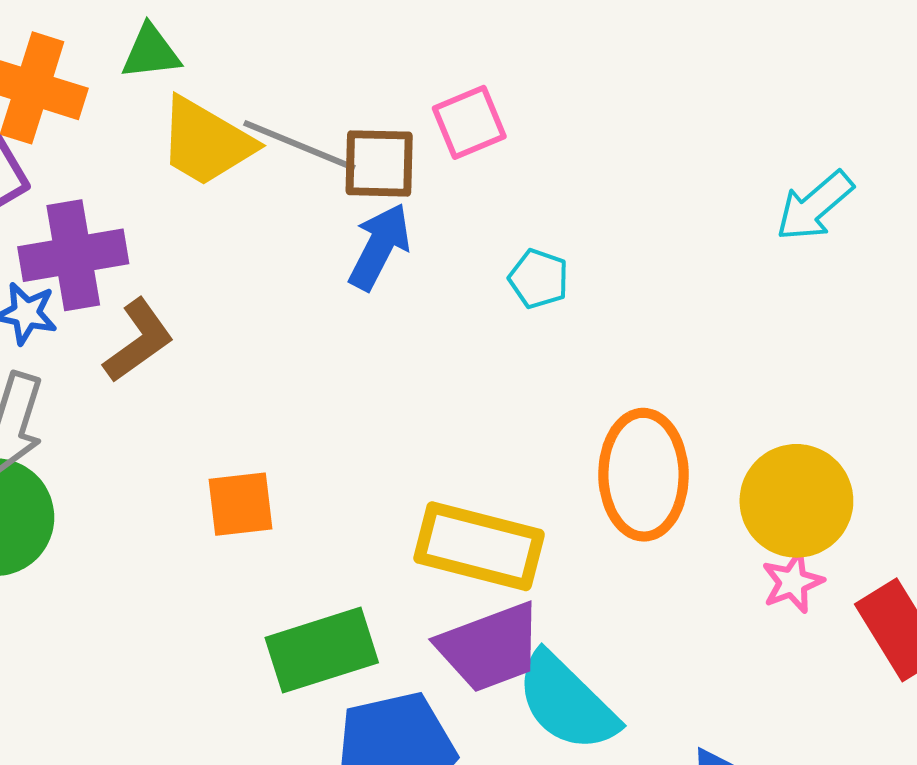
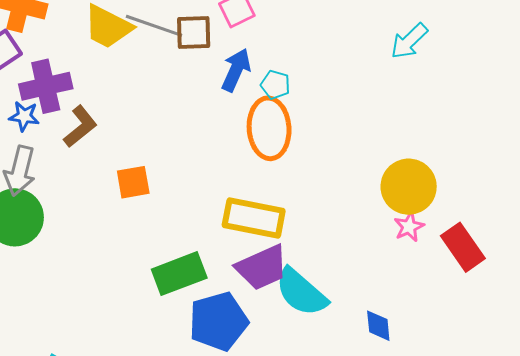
blue arrow: (379, 247) -> (236, 70), moved
orange ellipse: (644, 475) -> (269, 128), moved
orange square: (241, 504) -> (133, 182), moved

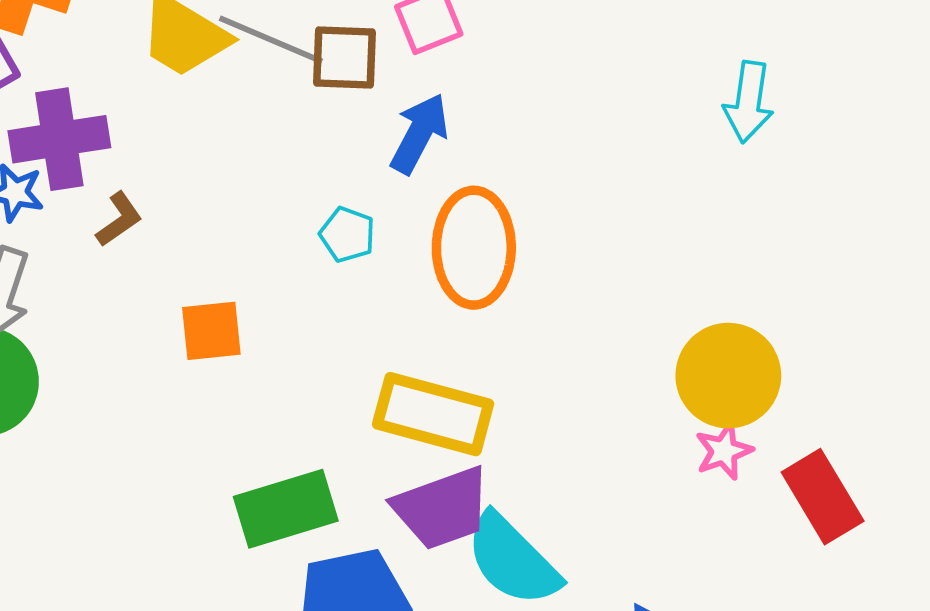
cyan arrow: (409, 41) -> (749, 102), turned -42
cyan pentagon: (275, 85) -> (347, 235), moved
brown L-shape: (80, 126) -> (119, 219), size x0.7

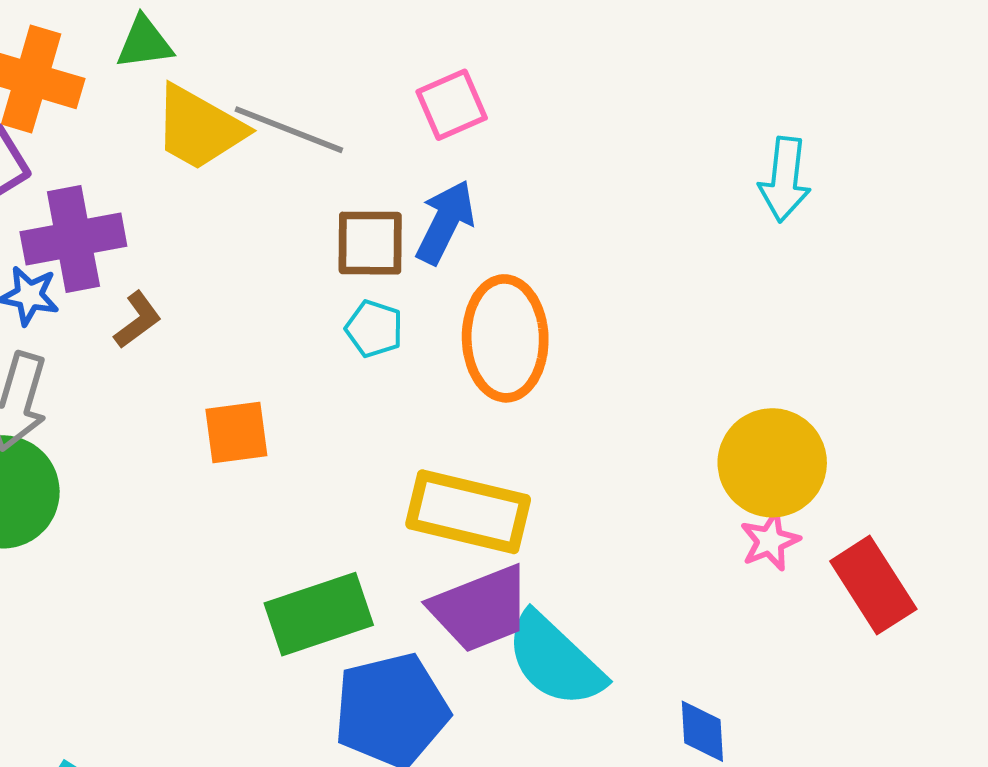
brown square: (345, 57) -> (370, 243), moved

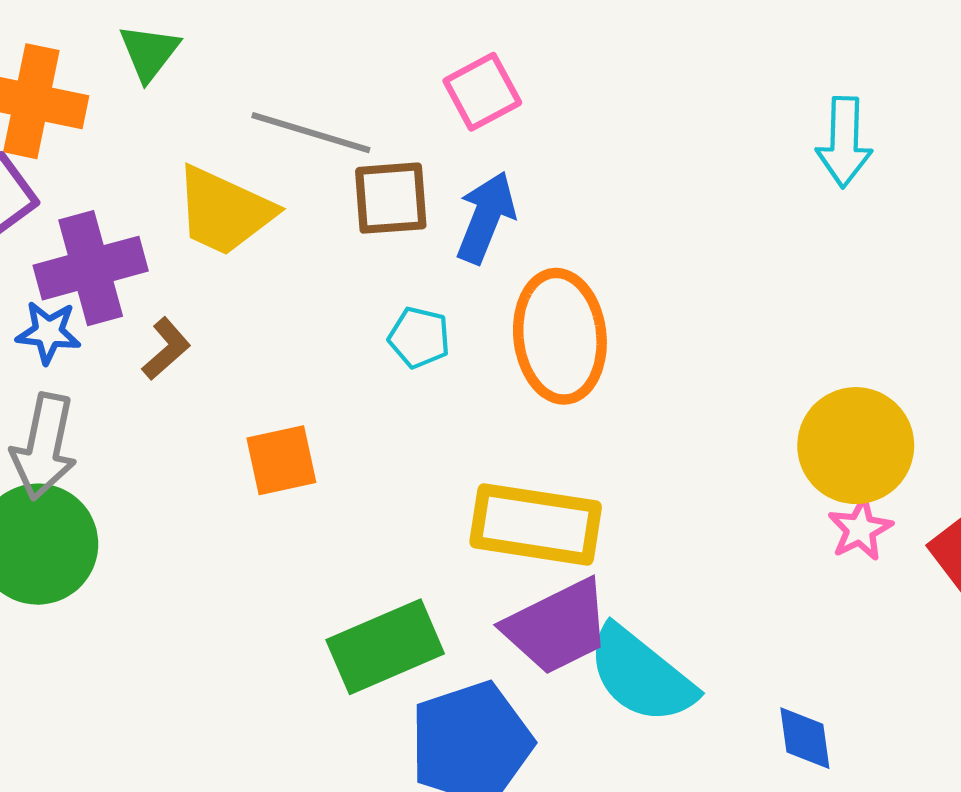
green triangle: (145, 43) -> (149, 52), turned -40
yellow trapezoid: (199, 128) -> (224, 211), moved
brown square: (370, 243) -> (391, 198), moved

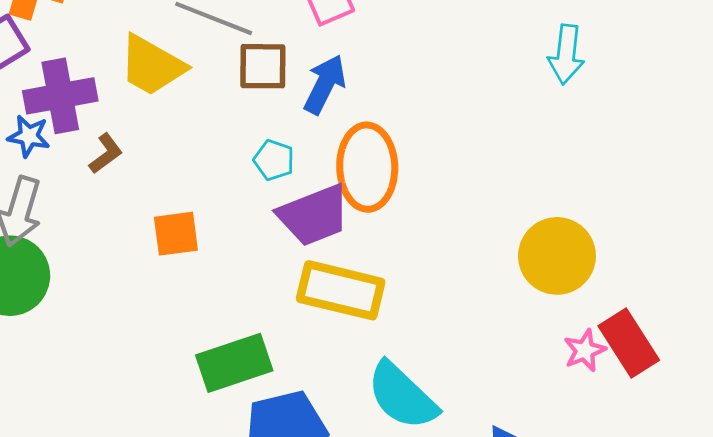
pink star: (860, 529) -> (585, 350), moved
purple trapezoid: (557, 627) -> (314, 215), moved

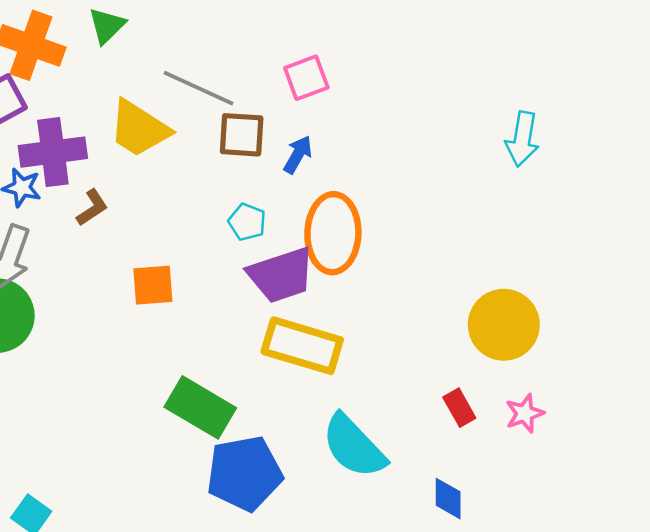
blue arrow: (325, 84) -> (298, 155), size x0.7
red rectangle: (629, 343) -> (459, 408), moved, size x0.6
green rectangle: (234, 363) -> (200, 407), turned 46

